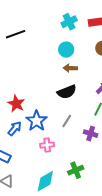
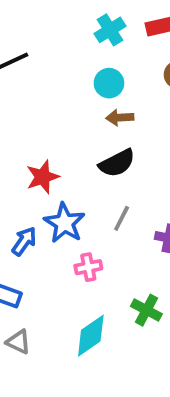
red star: (16, 104) -> (43, 177), moved, turned 30
green cross: (76, 170) -> (146, 310), turned -35

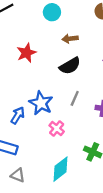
cyan circle: (109, 83) -> (52, 12), moved
red star: (43, 177) -> (26, 53), moved
pink cross: (88, 267) -> (57, 128), turned -35

